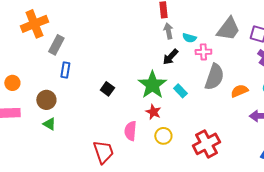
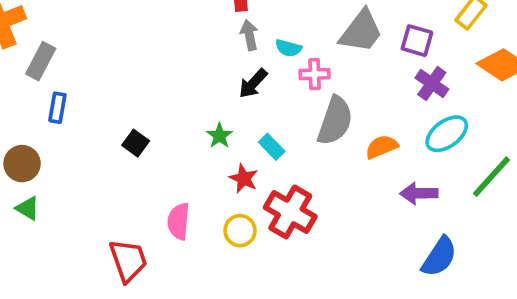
green star: (152, 85) -> (219, 136), size x0.5
red star: (153, 112) -> (244, 178), moved
red cross: (206, 144) -> (290, 212), moved, turned -32

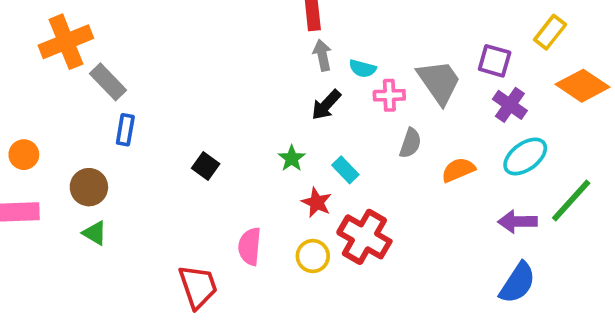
gray trapezoid: (361, 31) -> (439, 82), moved, turned -72
gray rectangle: (41, 61) -> (108, 82), turned -72
gray semicircle: (335, 121) -> (410, 143), size x0.6
purple arrow: (419, 193) -> (518, 222), moved

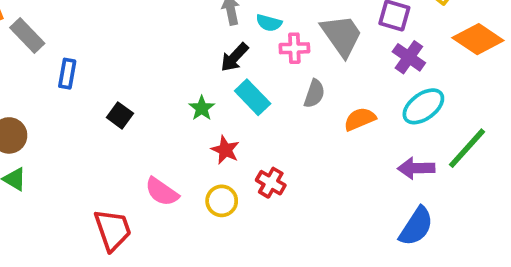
blue rectangle: (125, 130) -> (67, 74), moved
cyan rectangle: (345, 170) -> (253, 97), moved, size x1.4
red cross: (364, 237) -> (271, 183), size x0.6
pink semicircle: (250, 246) -> (162, 192), turned -60

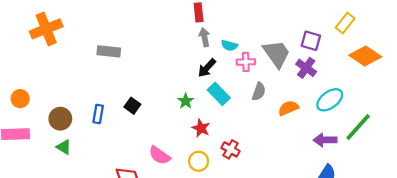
gray rectangle: (27, 35) -> (109, 51), moved, turned -40
purple cross: (409, 57) -> (306, 68), moved
blue rectangle: (67, 74) -> (98, 114), moved

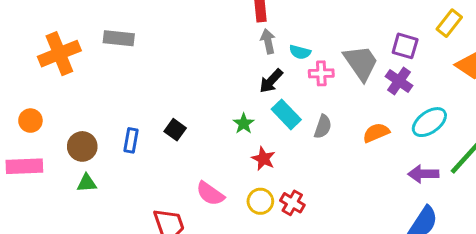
orange cross: (46, 29) -> (59, 54), moved
gray rectangle: (109, 51) -> (119, 38), moved
gray semicircle: (259, 92) -> (323, 127), moved
green triangle: (64, 147) -> (87, 183), turned -35
red cross: (230, 149) -> (292, 203), moved

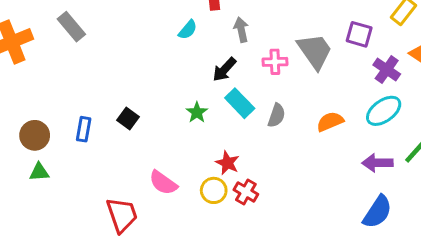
gray rectangle: (119, 38) -> (71, 27), turned 44
gray arrow: (268, 41) -> (241, 30), moved
cyan semicircle: (300, 52) -> (188, 30), moved, turned -65
purple cross: (399, 81) -> (387, 70), moved
red star: (263, 159) -> (227, 163), moved

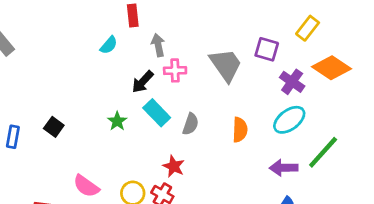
pink cross: (275, 62) -> (175, 70), moved
orange semicircle: (330, 122) -> (240, 130), turned 115
red star: (227, 163) -> (174, 166), moved

